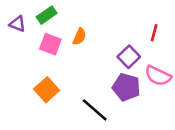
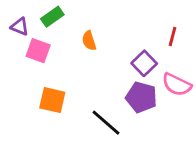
orange semicircle: (79, 37) -> (89, 41), turned 138
pink square: (50, 44) -> (38, 51), moved
orange square: (47, 90) -> (52, 100), turned -35

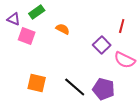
orange semicircle: (89, 41) -> (63, 29), turned 136
purple pentagon: (141, 97) -> (104, 89), moved
orange square: (52, 100) -> (37, 83), moved

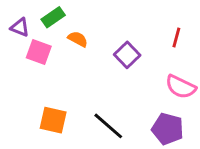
orange semicircle: (63, 29) -> (78, 39), moved
purple square: (102, 45) -> (127, 55), moved
purple pentagon: (104, 89) -> (168, 129), moved

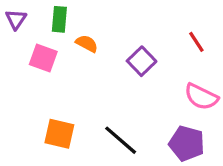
green rectangle: (53, 17) -> (59, 19), turned -50
purple triangle: (20, 27) -> (16, 19), moved, turned 42
red line: (176, 38) -> (196, 42), turned -48

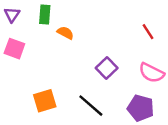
pink square: (43, 58) -> (14, 49), moved
purple square: (142, 61) -> (107, 68), moved
orange square: (59, 134) -> (45, 101), turned -30

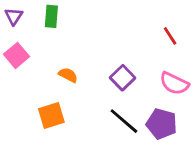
orange semicircle: (65, 33) -> (68, 75), moved
pink square: (14, 49) -> (16, 55), turned 30
black line: (91, 106) -> (124, 121), moved

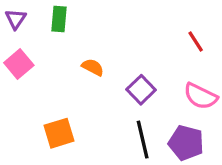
orange semicircle: (68, 75) -> (93, 67), moved
black line: (124, 121) -> (143, 140), turned 36

